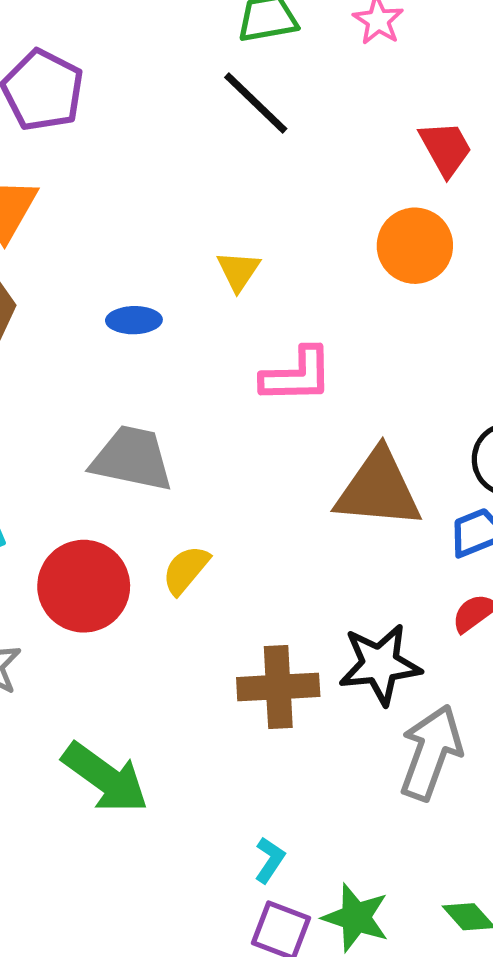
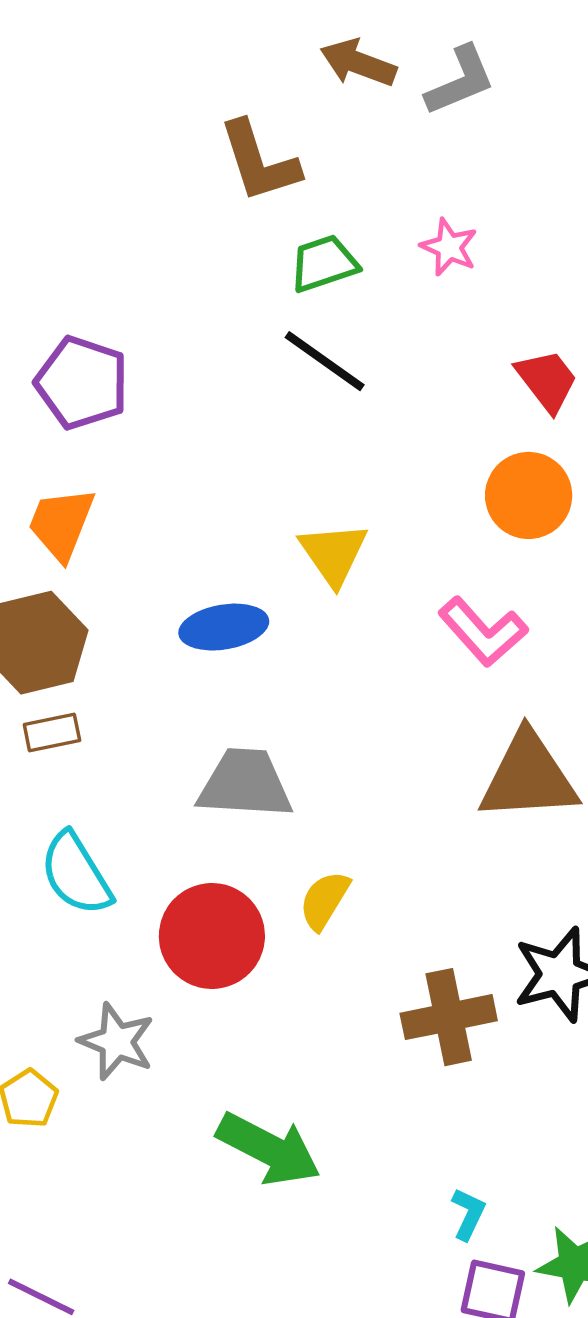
yellow triangle: (238, 271) -> (333, 554), size x1.4
blue ellipse: (134, 320) -> (224, 627), size x1.4
pink L-shape: (297, 375) -> (483, 632), moved, turned 58

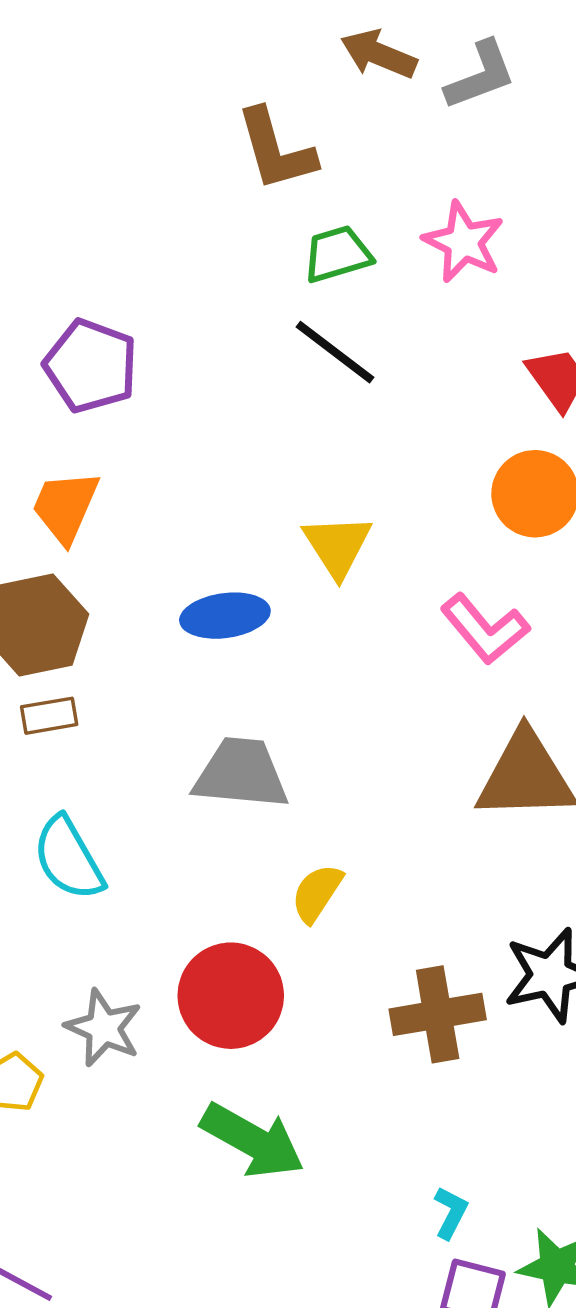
pink star: (449, 247) -> (464, 242), size x1.4
red circle: (212, 936) -> (231, 996), moved

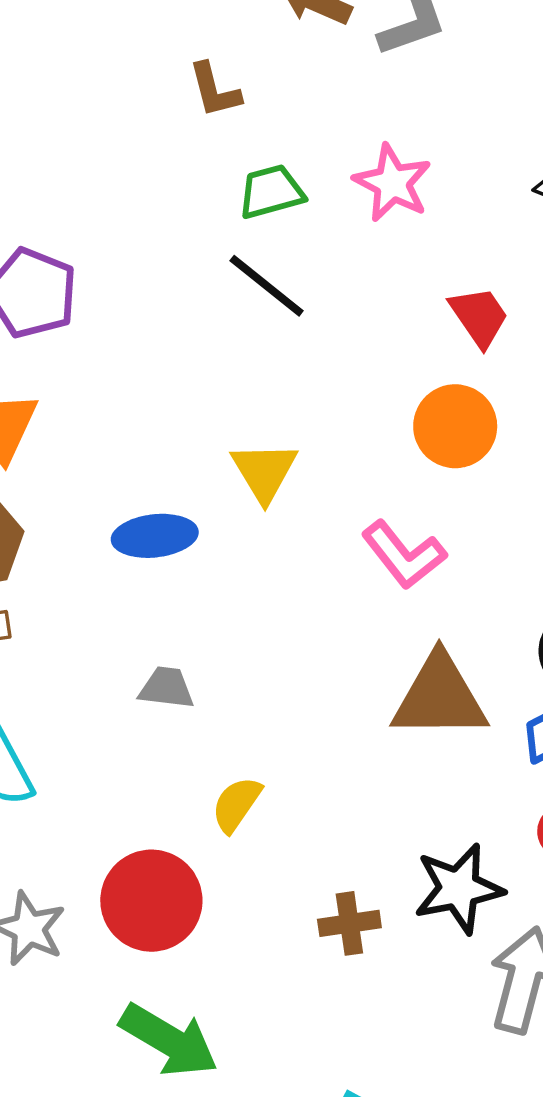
brown L-shape: (276, 150) -> (215, 90), size x0.7
gray trapezoid: (241, 774) -> (166, 688), size x0.6
brown cross: (438, 1014) -> (349, 923), size x0.7

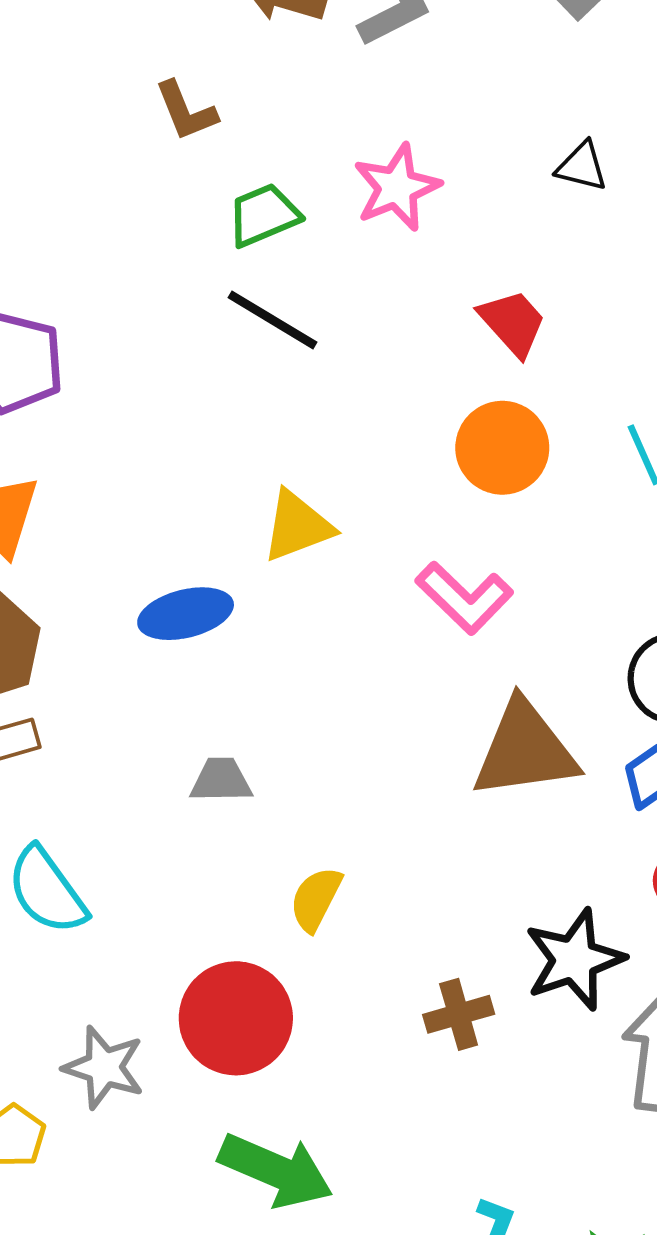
pink star: (392, 183) -> (397, 187), turned 30
yellow triangle: (264, 471) -> (297, 526), turned 48

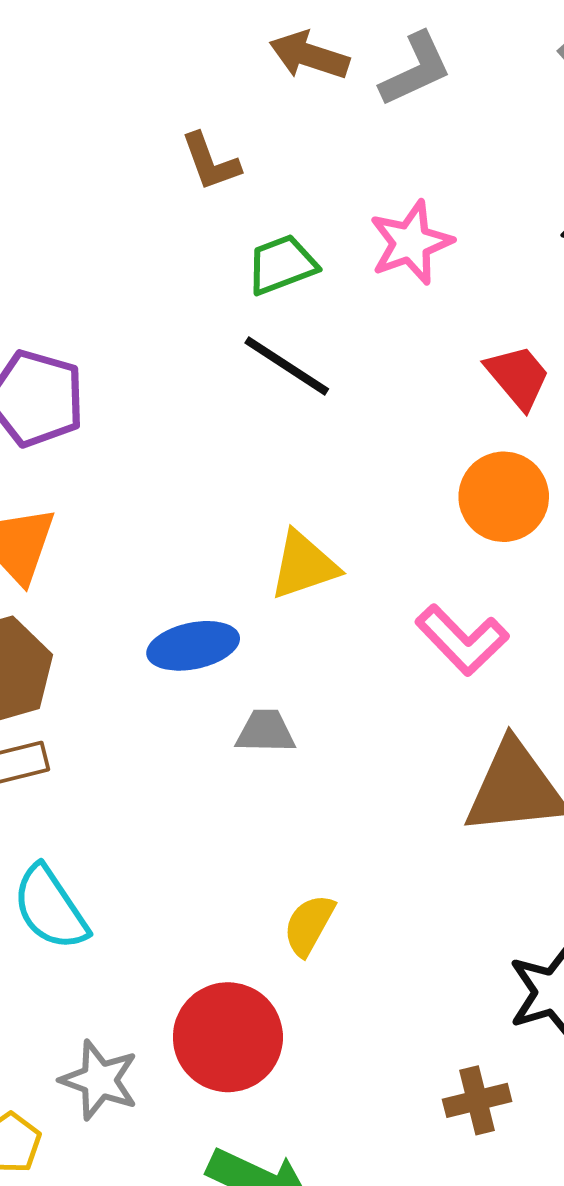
gray trapezoid: (221, 780) -> (265, 731), moved
brown cross: (459, 1014) -> (477, 1100), moved

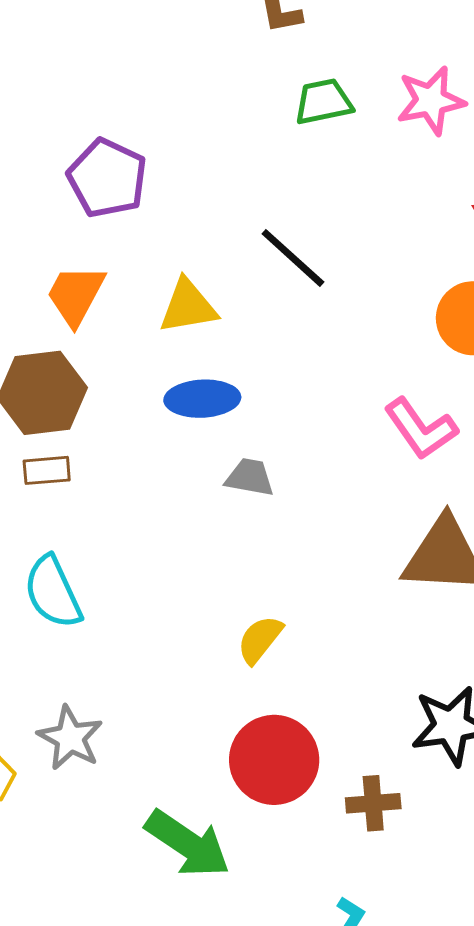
black line: (287, 366) -> (293, 258), moved
yellow triangle: (304, 565) -> (188, 306), moved
red circle: (228, 1037) -> (274, 760), moved

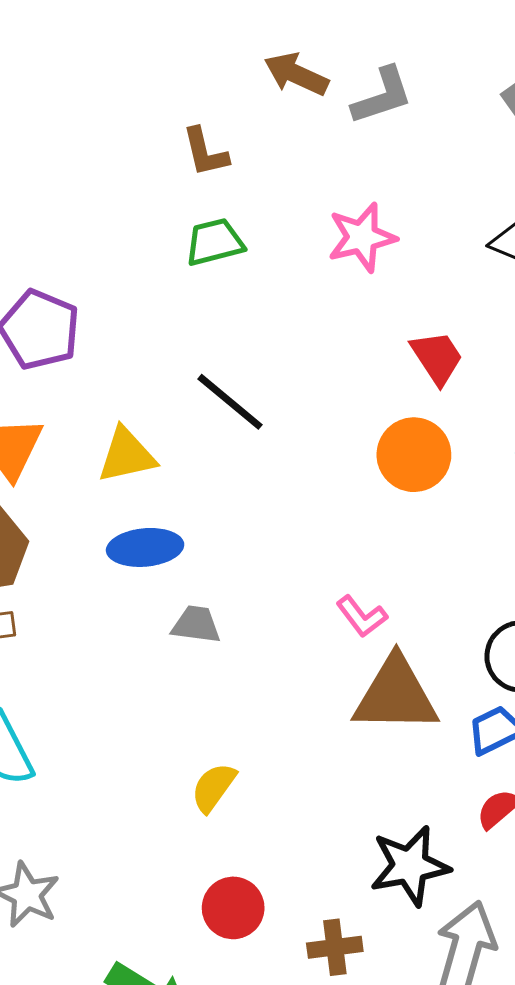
green trapezoid: (323, 102) -> (215, 242), moved
pink L-shape: (421, 429) -> (362, 616), moved, size x0.7
red circle: (274, 760) -> (233, 908), size x0.7

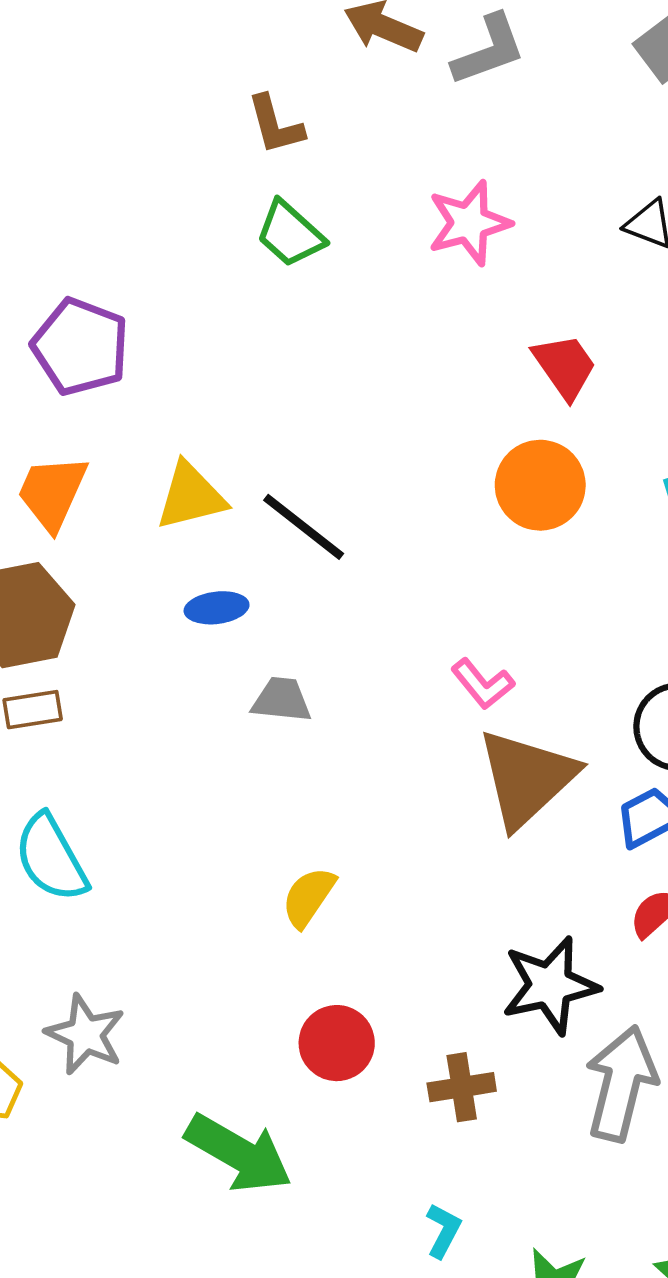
green trapezoid: (215, 242) -> (290, 234), turned -122
black line: (230, 402) -> (304, 527), moved
blue ellipse: (145, 547) -> (217, 608), size x0.7
brown triangle: (396, 695) -> (527, 778), turned -42

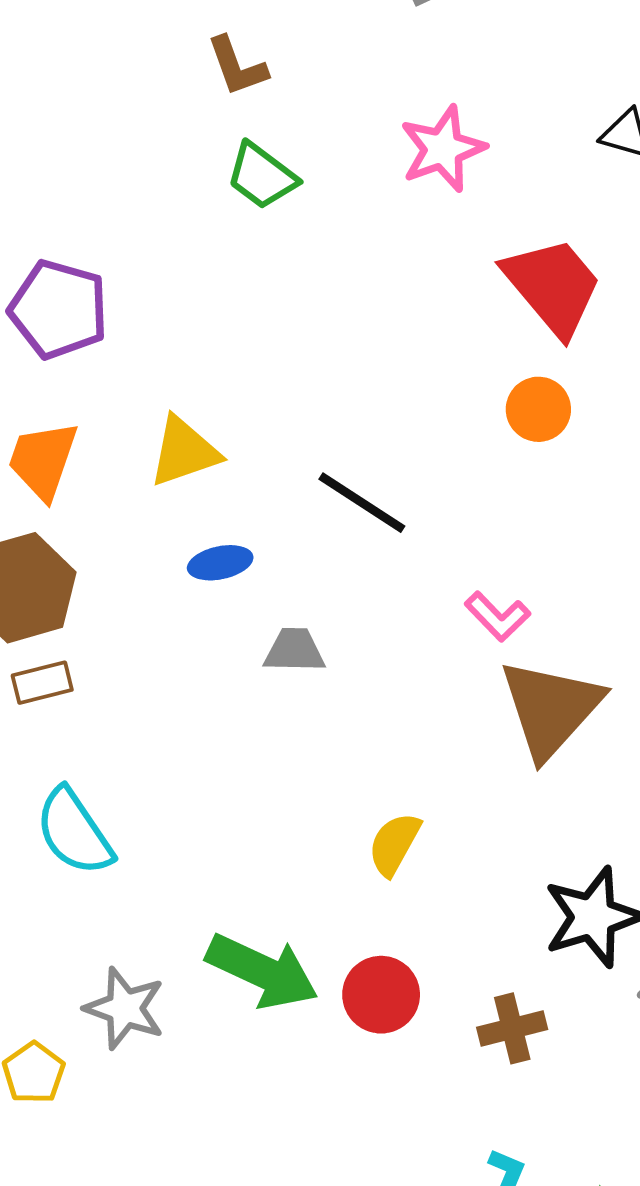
red trapezoid: (565, 366) -> (553, 286), size x1.5
orange circle: (540, 485) -> (538, 409), size x0.7
black line: (304, 527) -> (362, 503), moved
yellow semicircle: (308, 897) -> (394, 844), moved
green arrow: (239, 1153) -> (262, 971), moved

